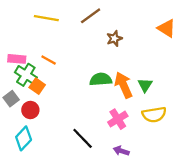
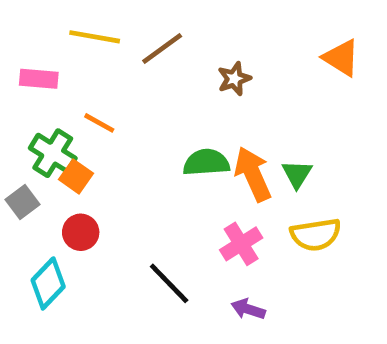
brown line: (91, 16) -> (162, 48), moved
pink rectangle: (17, 59) -> (39, 79), moved
red circle: (30, 110) -> (81, 232), moved

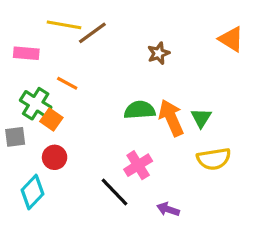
brown line: (162, 48) -> (92, 33), moved
gray square: (22, 202) -> (15, 137), turned 30
pink cross: (241, 244) -> (138, 165), moved

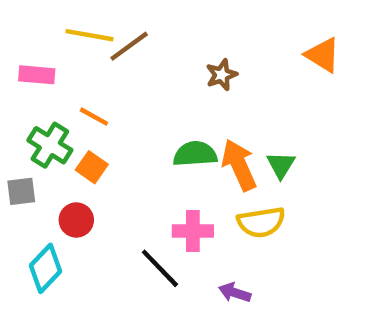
orange square: (51, 119) -> (92, 167), moved
yellow semicircle: (214, 159) -> (261, 222), moved
pink cross: (138, 165) -> (193, 231), turned 32

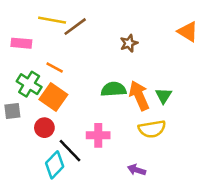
orange square: (92, 167) -> (53, 97), size x1.5
pink cross: (193, 231) -> (98, 135), moved
cyan diamond: (46, 268) -> (55, 165), moved
black line: (160, 268) -> (70, 151), moved

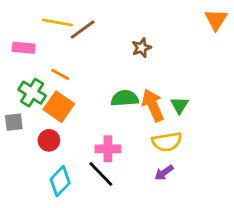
orange triangle: (188, 32) -> (216, 20), moved, turned 30
black line: (70, 151) -> (101, 174), moved
purple arrow: (137, 170) -> (164, 173), moved, turned -54

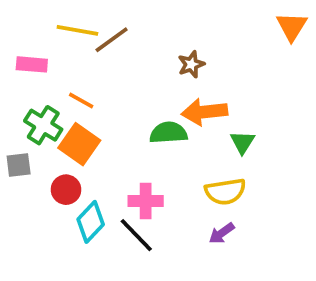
orange arrow: (153, 105) -> (204, 112), moved, turned -72
cyan diamond: (60, 181) -> (91, 222), moved

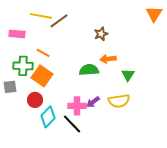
orange arrow: (204, 112) -> (108, 59), size x0.7
green cross: (43, 125) -> (23, 66), turned -30
purple arrow: (222, 233) -> (93, 102), moved

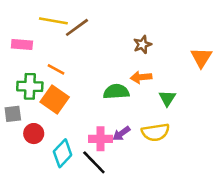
orange triangle: (154, 14) -> (201, 58), moved
brown star: (101, 34) -> (142, 44), moved
red circle: (35, 100) -> (34, 134), moved

